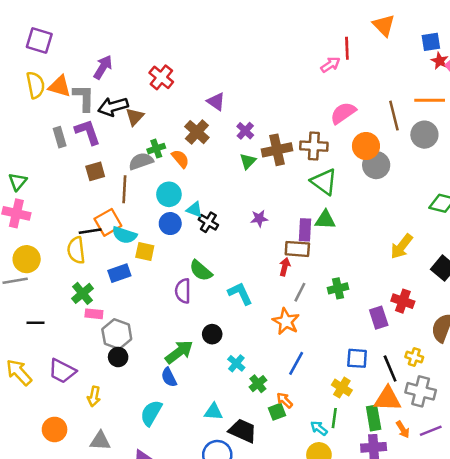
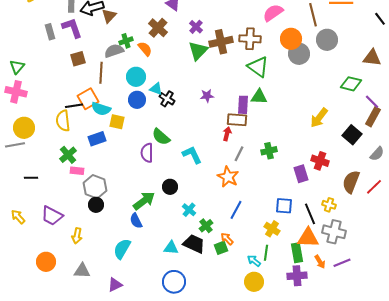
gray circle: (424, 135) -> (327, 40), moved
green triangle: (248, 161) -> (198, 51), size x1.5
yellow arrow: (19, 372) -> (18, 217), size x0.7
black trapezoid: (243, 431) -> (194, 244), moved

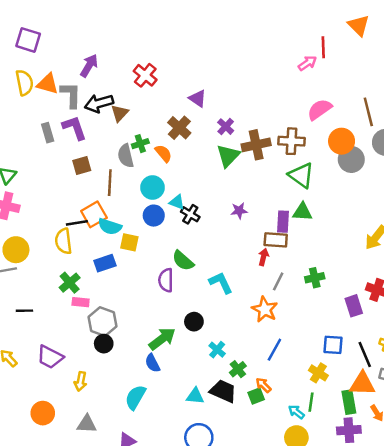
gray semicircle: (114, 51) -> (126, 156), turned -84

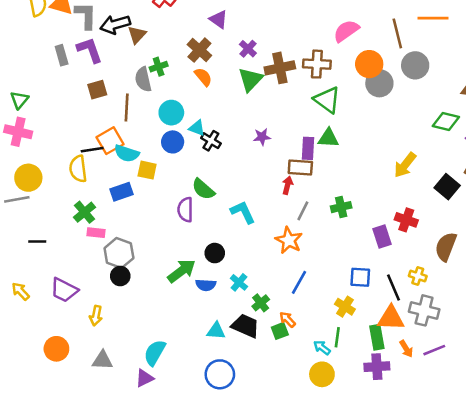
orange semicircle: (163, 153) -> (203, 77), moved
blue semicircle: (153, 363) -> (206, 285), moved, turned -60
cyan semicircle: (135, 397) -> (155, 353), moved

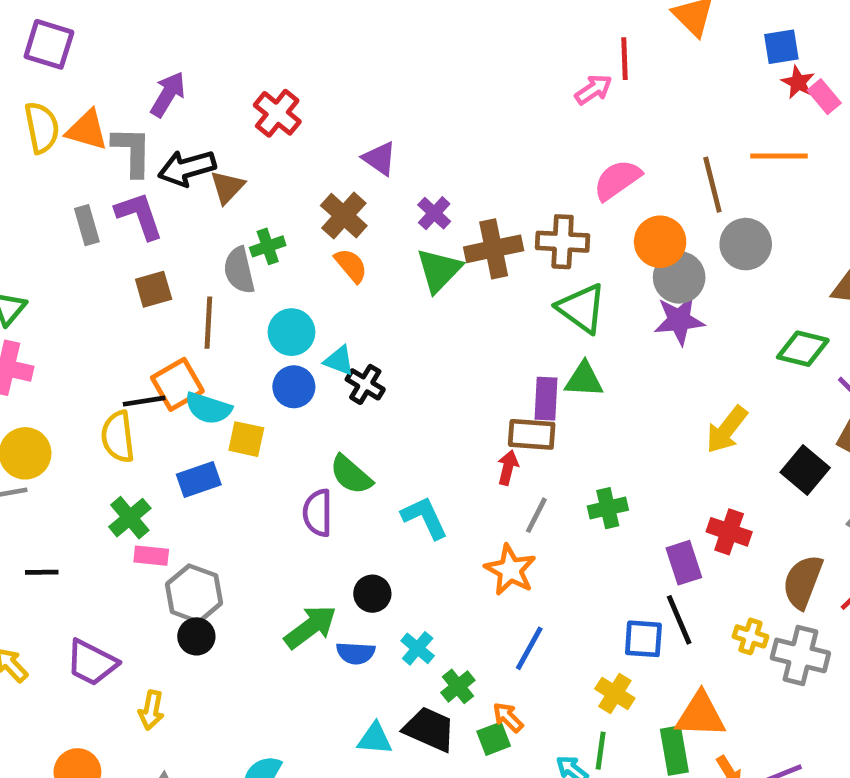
purple star: (262, 137) -> (679, 320), moved, size x1.5
black line: (393, 287) -> (679, 620), moved
gray cross: (424, 310) -> (800, 655), moved

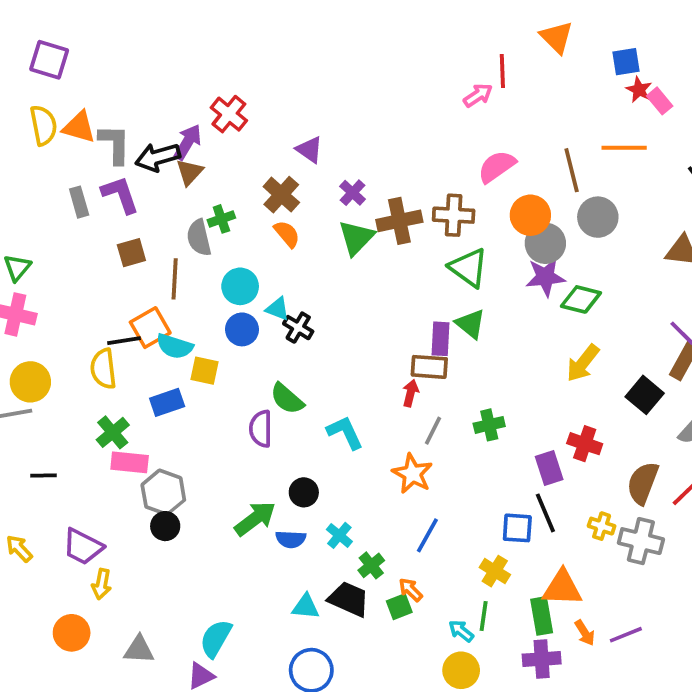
purple arrow: (168, 94) -> (188, 142), moved
green diamond: (803, 349) -> (581, 299), moved
green triangle: (584, 380) -> (470, 324), turned 36
pink rectangle: (151, 556) -> (130, 462), size x1.4
yellow arrow: (151, 710) -> (102, 584), moved

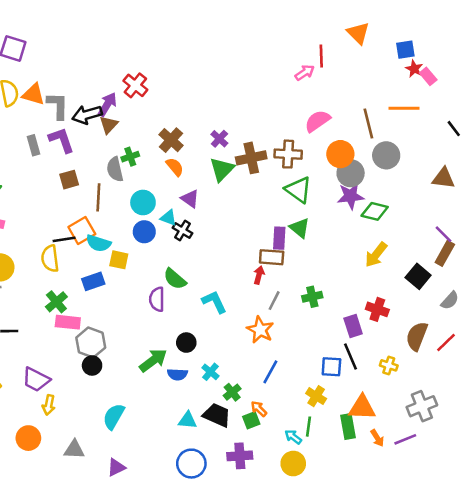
purple triangle: (309, 150) -> (190, 199), moved
gray cross: (641, 541) -> (422, 406), moved, turned -36
cyan semicircle: (216, 638) -> (114, 416), moved
purple cross: (542, 659) -> (240, 456), moved

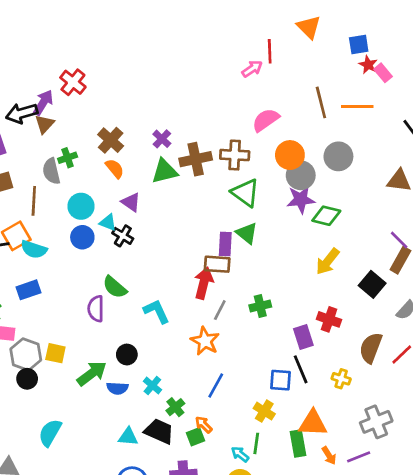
brown line: (368, 124) -> (321, 102), moved
green triangle: (222, 169) -> (165, 171), turned 32
yellow square: (119, 260) -> (55, 353), moved
red arrow: (259, 275) -> (204, 283), size x1.6

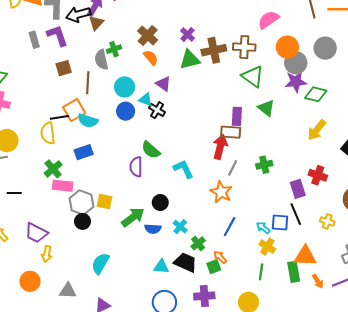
green triangle: (247, 233) -> (266, 108), moved
cyan arrow: (240, 454) -> (263, 228), moved

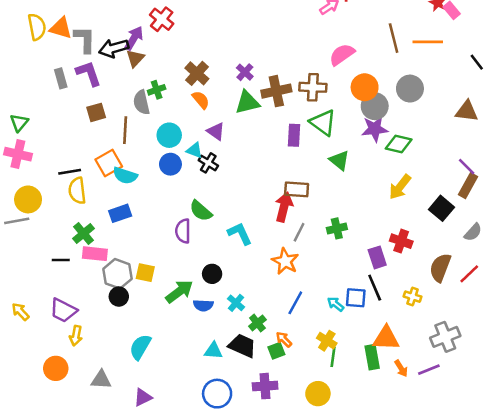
purple rectangle: (237, 116) -> (294, 135), moved
black line: (59, 117) -> (70, 172), moved
black line: (14, 193) -> (61, 260), moved
yellow cross: (267, 247) -> (327, 341), moved

